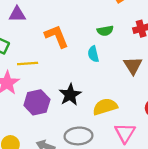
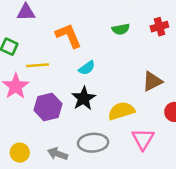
cyan semicircle: (93, 54) -> (87, 68), moved, turned -112
brown triangle: (133, 66) -> (152, 81), moved, turned 36

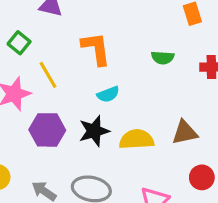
yellow line: (37, 65) -> (48, 75), turned 50
yellow semicircle: (121, 111) -> (137, 139), moved

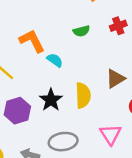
cyan semicircle: (108, 94) -> (55, 60), moved, turned -105
yellow semicircle: (137, 139) -> (83, 95), turned 110

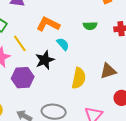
orange L-shape: (32, 41) -> (48, 24), turned -50
black star: (51, 100) -> (45, 60), moved

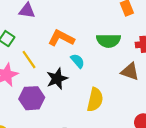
green semicircle: (90, 26) -> (109, 41), size x1.5
brown triangle: (108, 71) -> (130, 72), moved, turned 36

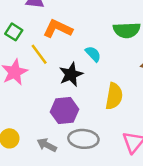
orange L-shape: (61, 38) -> (58, 29), moved
purple hexagon: (32, 98) -> (64, 111), moved

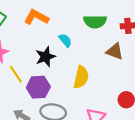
yellow line: (39, 54) -> (16, 74), moved

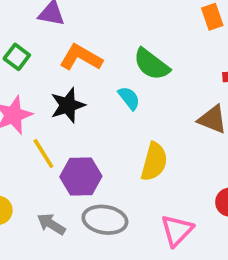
green semicircle: (95, 22) -> (151, 64), moved, turned 35
black star: (45, 57) -> (68, 105), moved

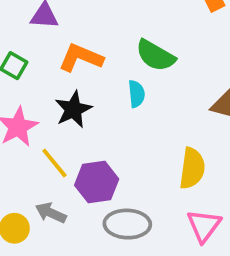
cyan semicircle: (129, 98) -> (136, 94), turned 40
yellow semicircle: (154, 162) -> (192, 168), moved
gray arrow: (51, 224) -> (51, 213), moved

